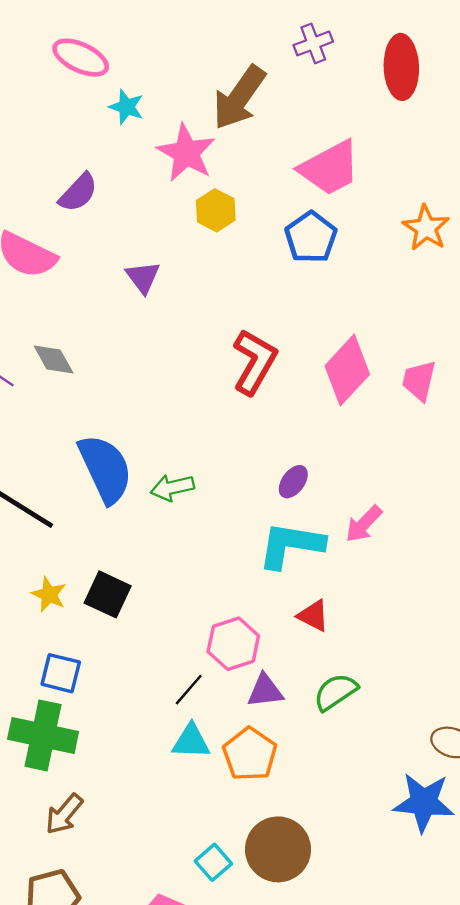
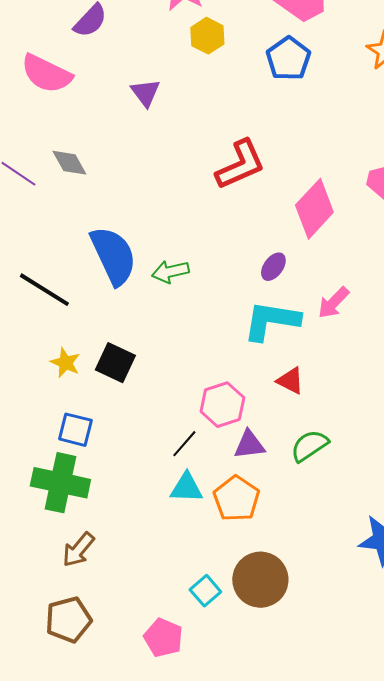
red L-shape: (255, 362) -> (240, 165), turned 36
pink diamond: (347, 370) -> (314, 209), moved

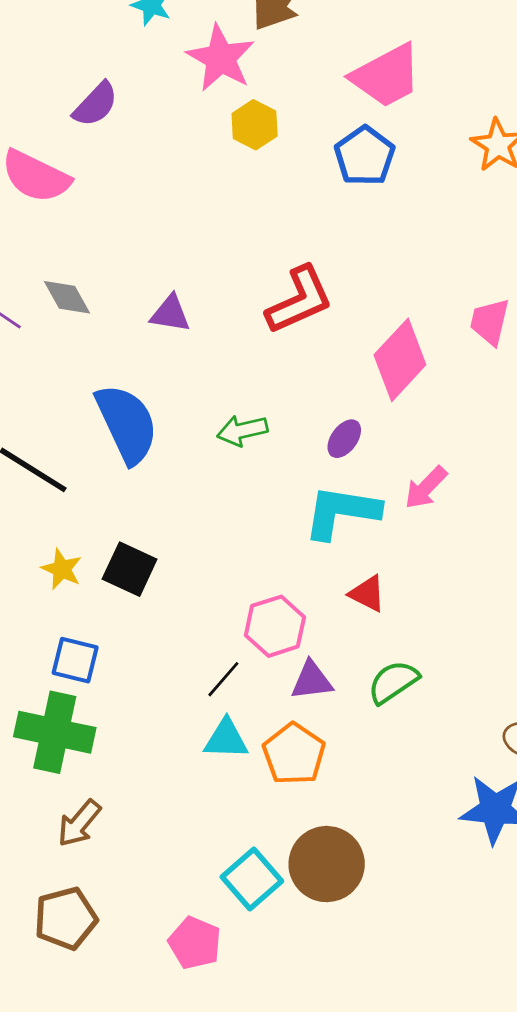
purple triangle: (145, 93) -> (170, 314), moved, turned -44
green arrow: (170, 272) -> (242, 431), moved
cyan square: (205, 591) -> (252, 879), size x1.4

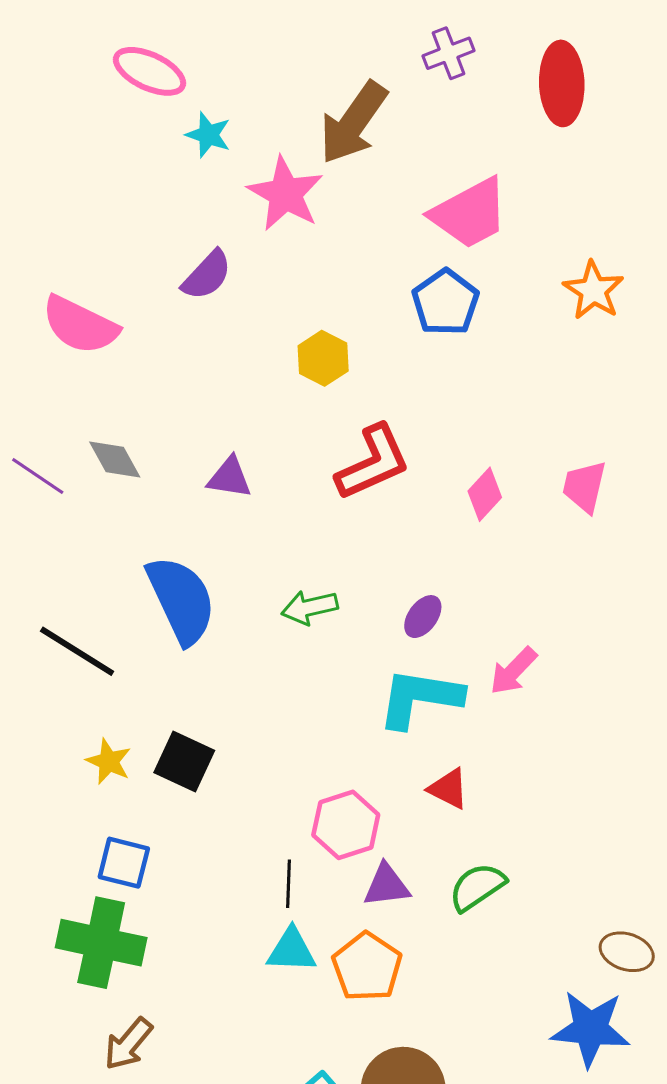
purple semicircle: (96, 104) -> (207, 275), moved
yellow hexagon: (255, 125) -> (323, 358), moved
pink diamond: (400, 360) -> (485, 494), moved, size x0.6
black line: (223, 679) -> (288, 884), turned -39

